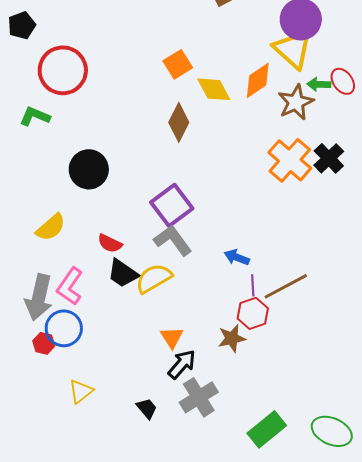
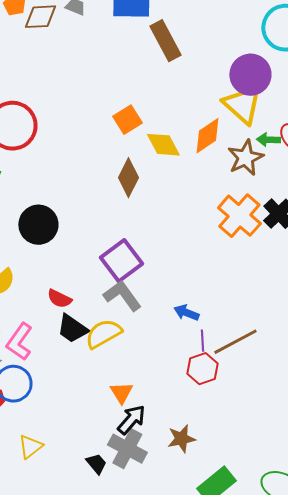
brown star: (232, 338) -> (181, 439), moved
gray cross: (199, 397) -> (127, 449), moved, turned -30

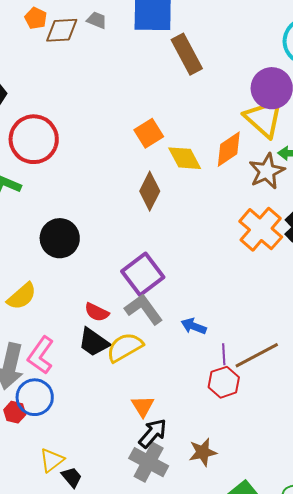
red semicircle: (59, 299) -> (97, 312), moved
blue arrow: (186, 313) -> (194, 326), moved
black trapezoid: (96, 464) -> (72, 477), moved

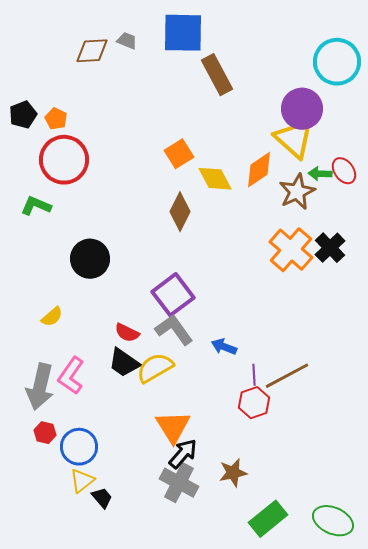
orange pentagon: (36, 18) -> (56, 119), moved
yellow semicircle: (22, 296) -> (52, 317), size x0.7
blue circle: (35, 397) -> (79, 447), moved
orange triangle: (143, 406) -> (173, 427), size x1.5

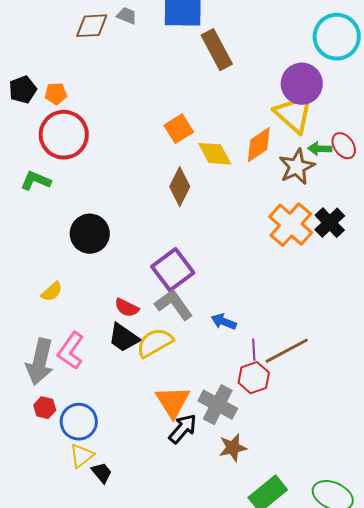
orange pentagon: (56, 119) -> (56, 94), turned -30
gray cross: (179, 483) -> (218, 405), moved

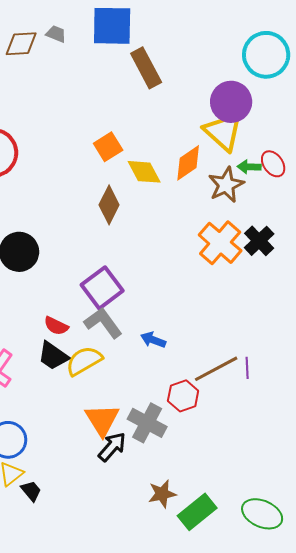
purple line: (254, 350) -> (247, 368), moved
brown star: (233, 448) -> (162, 494), moved

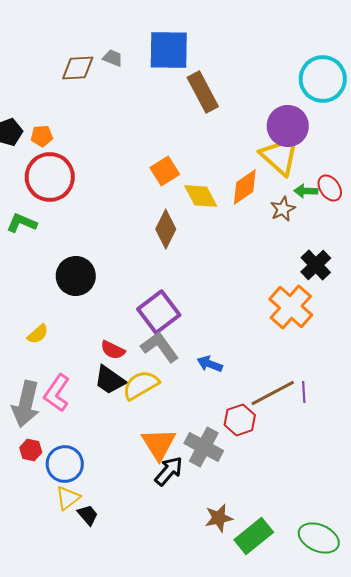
brown star: (226, 185) -> (283, 209), size x0.7
orange cross: (220, 243) -> (291, 307), moved

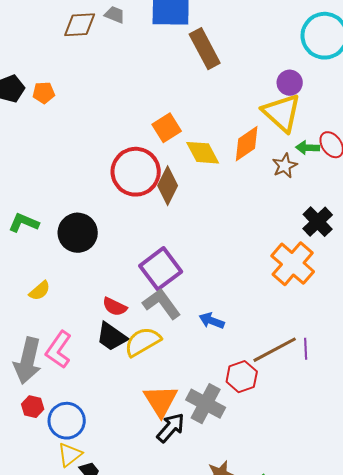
purple circle: (288, 126) -> (290, 83), size x0.6
red circle: (50, 177) -> (136, 172), moved
green L-shape: (22, 223) -> (24, 223), moved

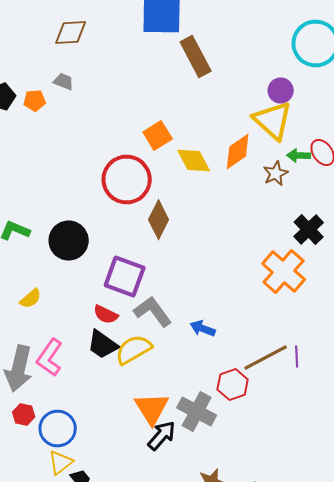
gray trapezoid: (115, 15) -> (64, 82), moved
brown diamond: (168, 186) -> (159, 220), moved
purple square: (161, 269) -> (125, 276), moved, turned -33

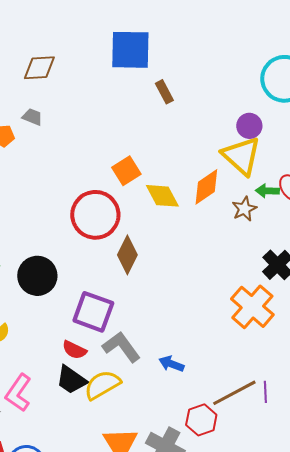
brown rectangle: (196, 56) -> (164, 92), size x0.6

